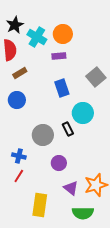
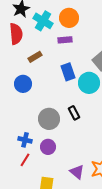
brown rectangle: (20, 73) -> (35, 57), moved
cyan circle: (83, 113) -> (89, 83), moved
purple circle: (59, 163) -> (48, 147), moved

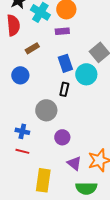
black rectangle: (74, 113) -> (64, 89), moved, turned 40
purple circle: (48, 147) -> (62, 137), moved
red line: (25, 160) -> (22, 151), turned 72

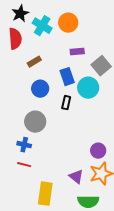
purple rectangle: (62, 31) -> (77, 52), moved
blue circle: (20, 75) -> (40, 89), moved
gray circle: (46, 110) -> (35, 122), moved
purple circle: (62, 137) -> (98, 151), moved

